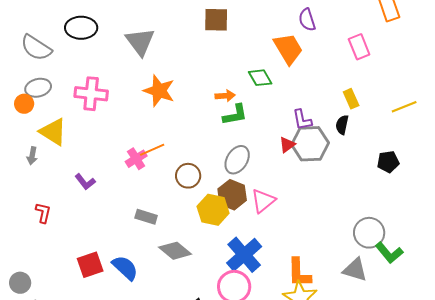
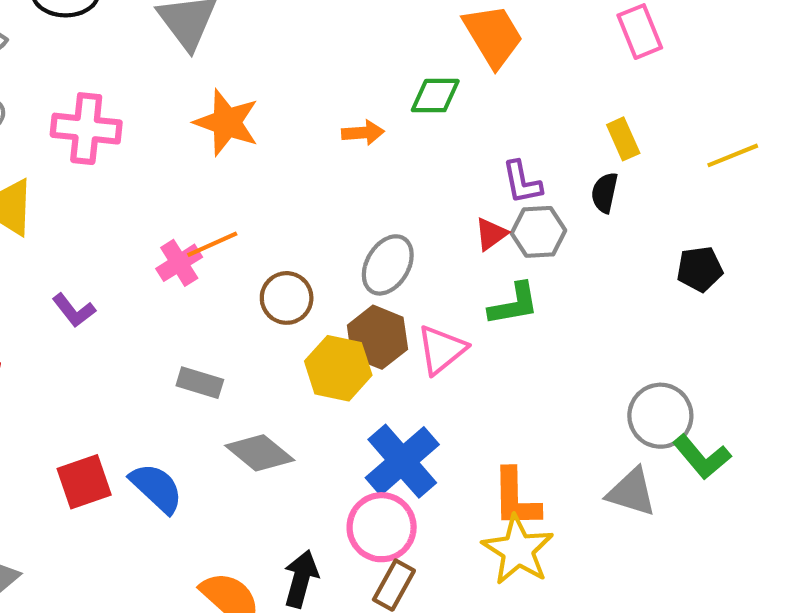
green diamond: (260, 78) -> (435, 96), turned -60
green L-shape: (235, 115) -> (514, 304), moved
gray hexagon: (310, 144) -> (539, 232), size x0.7

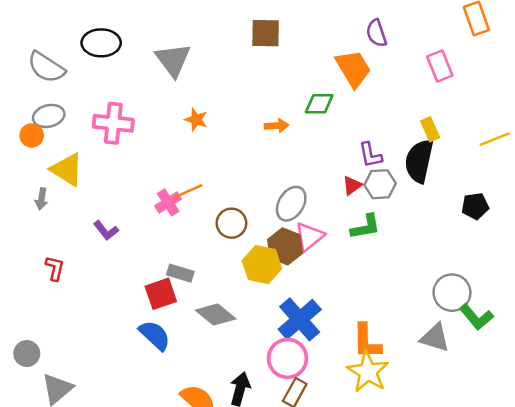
orange star: (227, 122) -> (196, 120), size x0.6
black semicircle: (605, 193) -> (419, 161), size x1.8
pink triangle: (441, 350) -> (309, 237), moved
red square: (84, 482) -> (161, 294), moved

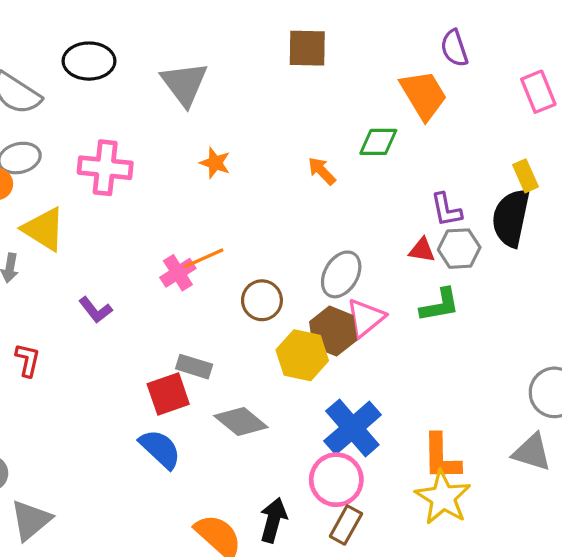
orange arrow: (277, 126) -> (322, 171), turned -130
red triangle: (352, 185) -> (422, 250), turned 45

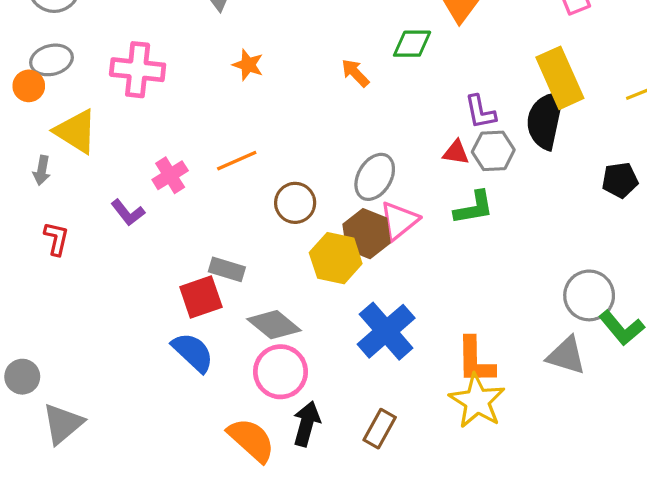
yellow rectangle: (525, 176) -> (560, 78), size x1.8
pink cross: (178, 273) -> (170, 175), moved
red L-shape: (28, 360) -> (56, 239), moved
pink circle: (336, 480) -> (281, 372), moved

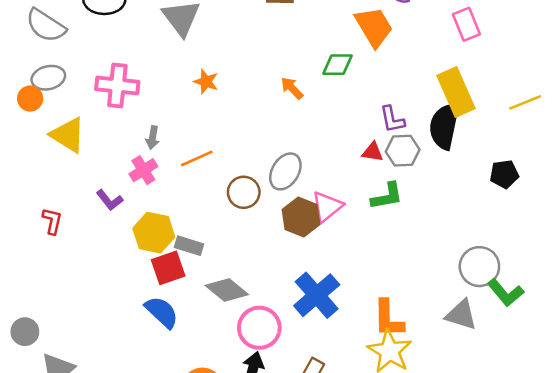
gray arrow: (42, 170) -> (153, 138), moved
gray ellipse: (375, 177) -> (285, 171), moved
yellow hexagon: (336, 258) -> (154, 233), moved
pink circle: (281, 372) -> (259, 328), moved

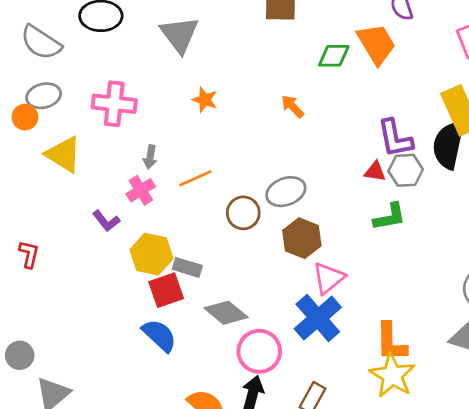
green diamond: (337, 65) -> (334, 56), moved
purple L-shape: (392, 119) -> (395, 138), size x1.4
gray ellipse: (285, 171) -> (286, 192), turned 39
pink triangle: (327, 207) -> (328, 278), moved
red L-shape: (52, 221) -> (29, 254), moved

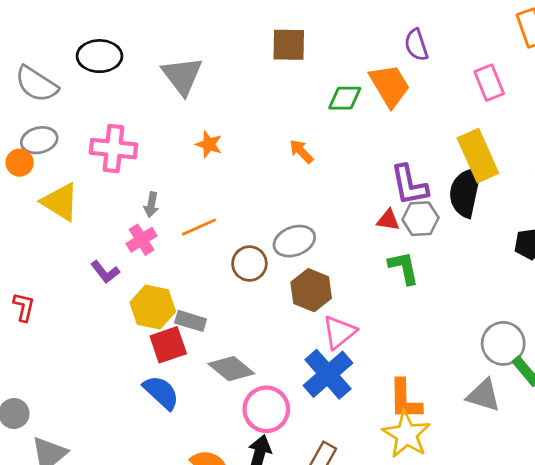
green L-shape: (390, 217) -> (404, 268), turned -92

